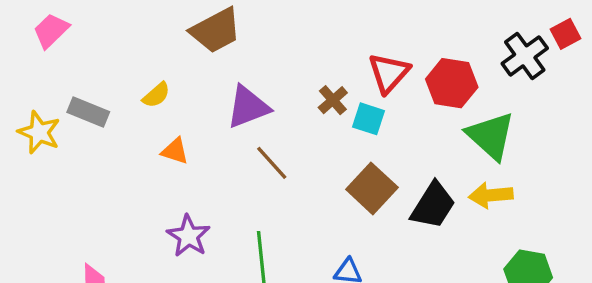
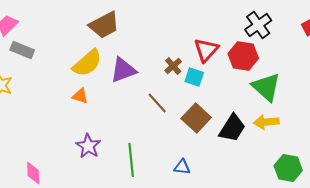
black cross: (525, 56) -> (258, 25), moved
yellow semicircle: (156, 95) -> (87, 63), moved, size x1.8
gray rectangle: (88, 112) -> (22, 50), moved
brown line: (272, 163) -> (157, 103), moved

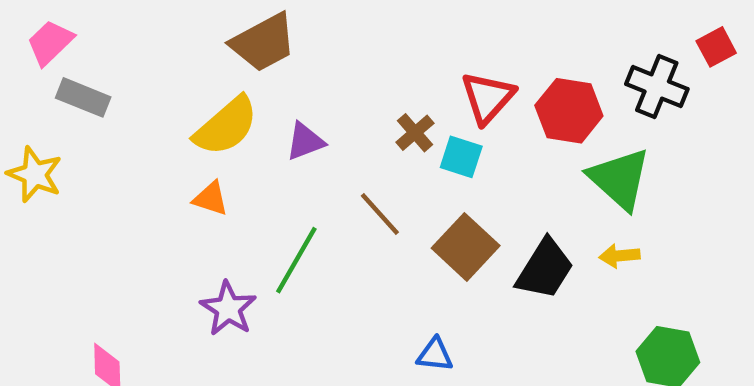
black cross: (258, 25) -> (657, 86), moved, turned -32
purple triangle: (123, 70) -> (305, 141), size x0.7
yellow arrow: (266, 122) -> (619, 256), size x0.7
green line: (131, 160) -> (296, 260), moved, turned 36

